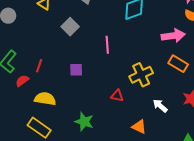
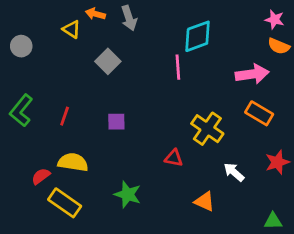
pink line: (107, 45) -> (178, 67), moved
yellow cross: (141, 75) -> (207, 129), turned -30
red semicircle: (22, 81) -> (41, 176), moved

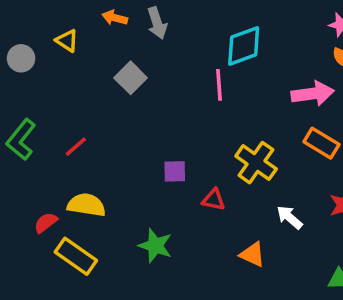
yellow triangle: (72, 29) -> (67, 41), moved
red line: (65, 116) -> (76, 147), turned 30
purple square: (116, 122) -> (175, 171), moved

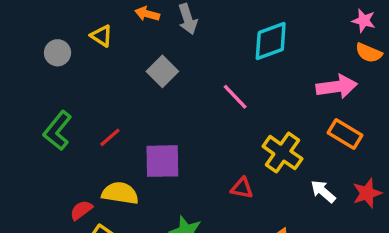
pink line: (219, 85) -> (235, 97), moved, turned -40
purple square: (175, 171) -> (162, 161), moved, size x1.6
white arrow: (290, 217) -> (323, 191), moved

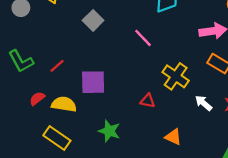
green L-shape: (58, 131) -> (21, 61), turned -68
red semicircle: (81, 210) -> (37, 98), moved

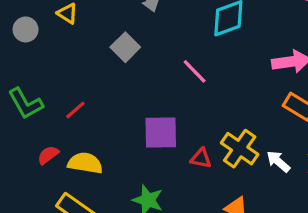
yellow cross: (176, 76) -> (240, 149), moved
purple square: (93, 82) -> (161, 132), moved

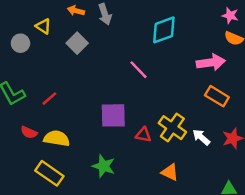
gray circle: (26, 29) -> (20, 43), moved
gray square: (125, 47) -> (77, 43), moved
red semicircle: (48, 155) -> (29, 132), turned -119

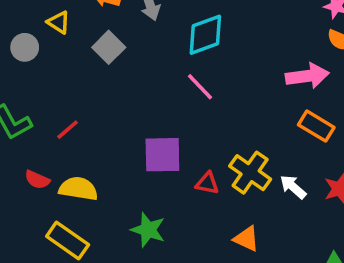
cyan diamond: (164, 30) -> (205, 35), moved

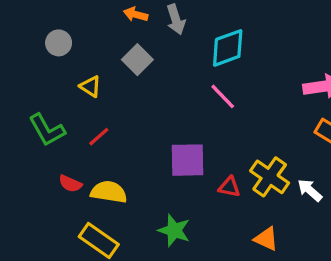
yellow triangle: (59, 22) -> (90, 86), moved
gray circle: (25, 47) -> (59, 43), moved

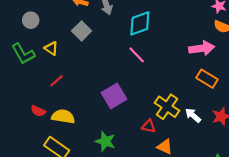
green L-shape: (47, 130) -> (23, 54), moved
purple square: (188, 160) -> (114, 96), turned -30
red triangle: (229, 187) -> (149, 126), moved

